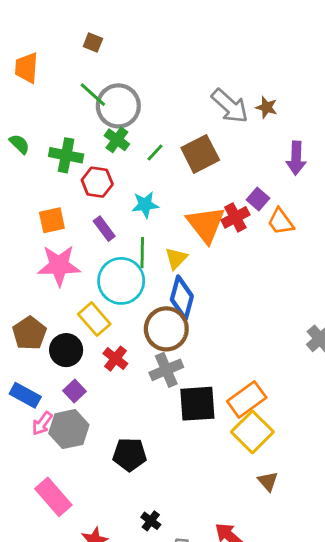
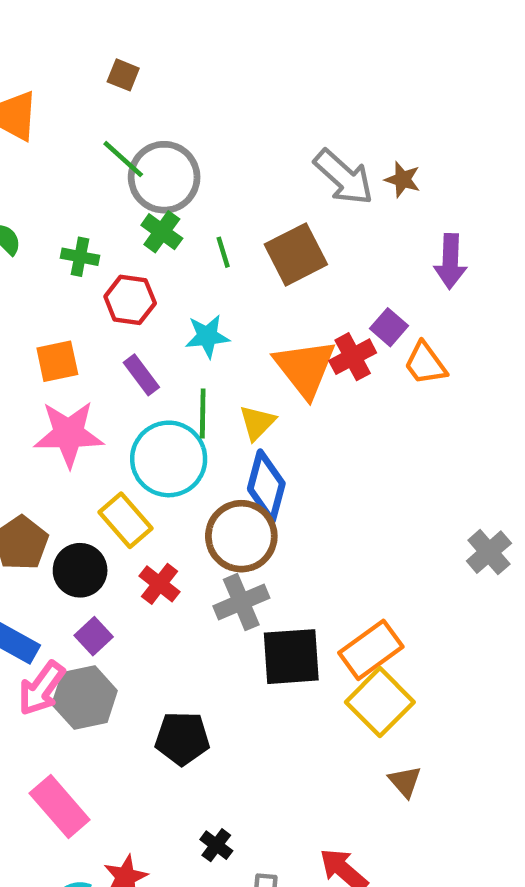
green line: (155, 152) -> (223, 252), turned -60
green cross: (66, 155) -> (80, 257), size x0.7
pink arrow: (42, 423) -> (41, 688), size x1.4

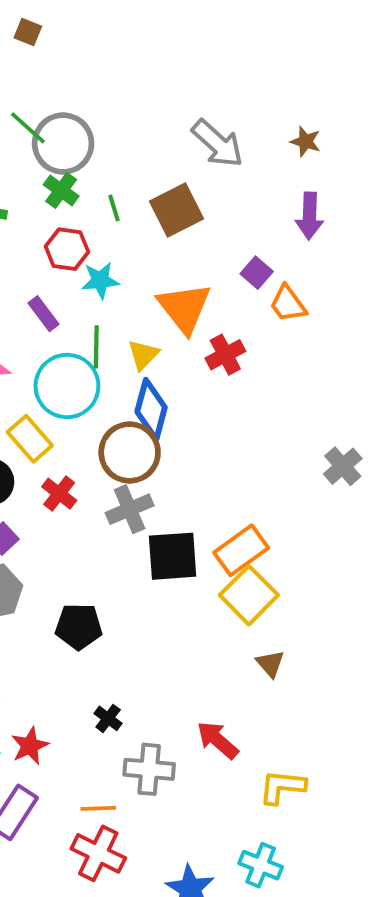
brown square: (123, 75) -> (28, 32), moved
brown star: (403, 179) -> (306, 142), moved
red hexagon: (130, 300) -> (67, 249), moved
red cross: (353, 357) -> (225, 355), moved

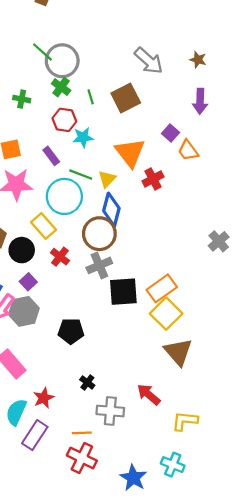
green line: (96, 347) -> (81, 175), turned -70
brown triangle: (270, 664) -> (178, 352), size x1.8

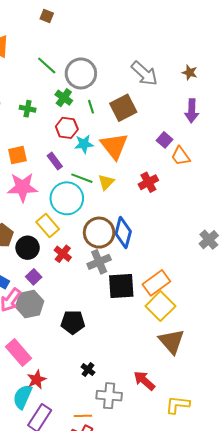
gray circle: (62, 61) -> (81, 73), moved
orange triangle: (130, 153) -> (114, 146), moved
blue diamond: (111, 210) -> (123, 233), moved
red star: (44, 398) -> (37, 380), moved

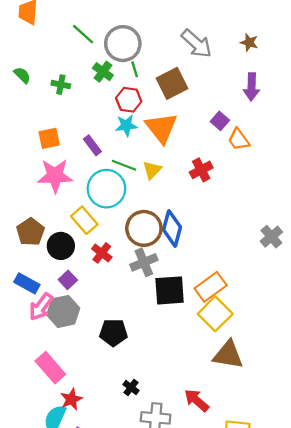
green line: (91, 107) -> (135, 69), moved
red hexagon: (67, 128) -> (129, 100), moved
brown triangle: (172, 341) -> (228, 355), turned -40

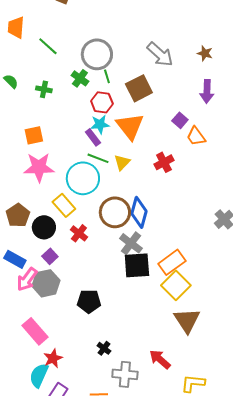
green line: (83, 34) -> (48, 46), moved
purple rectangle: (92, 145) -> (93, 137), moved
gray cross: (144, 262) -> (131, 243), moved, turned -30
brown triangle: (228, 355) -> (187, 320), turned 48

